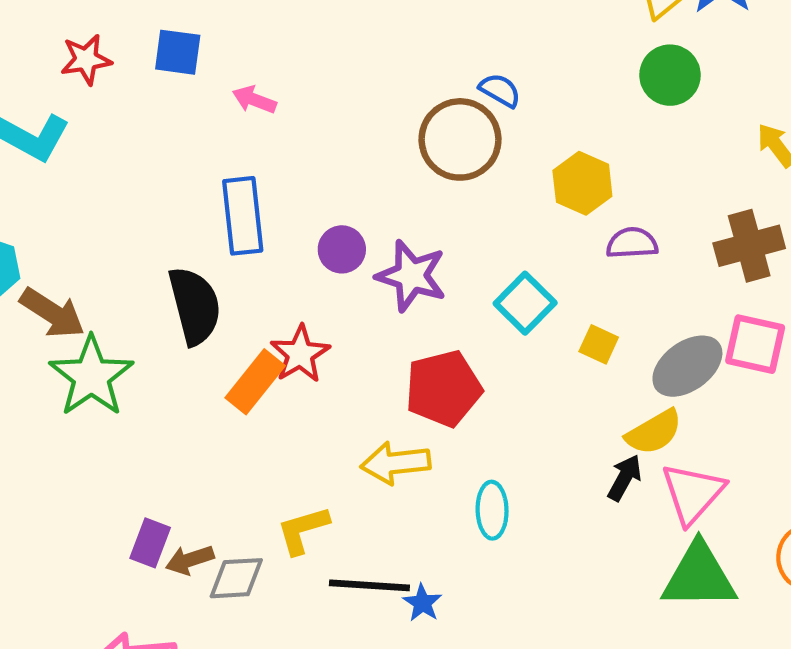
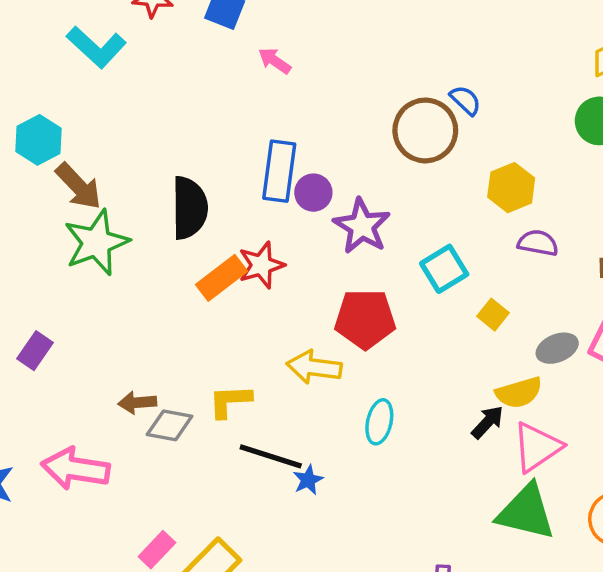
blue rectangle: (243, 216) -> (279, 171), moved
gray ellipse: (687, 366) -> (557, 348), size x0.7
purple rectangle: (150, 543) -> (35, 351), moved

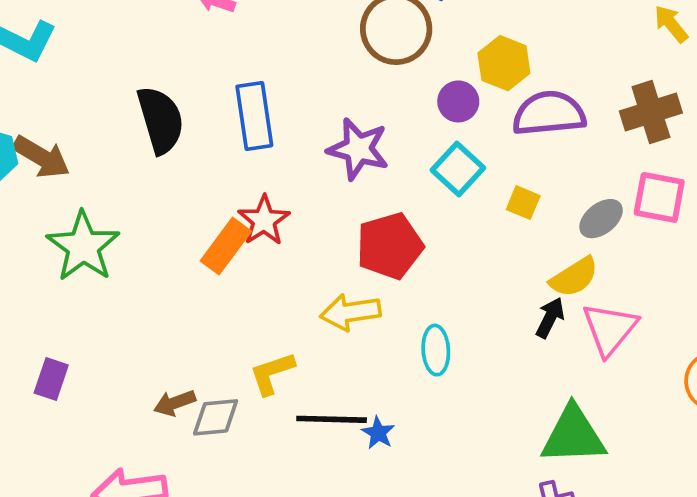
brown arrow: (79, 186) -> (41, 157), moved
purple circle: (313, 193) -> (458, 101), moved
black semicircle: (189, 208) -> (161, 120), moved
purple semicircle: (538, 243) -> (549, 113), size x1.6
green triangle: (526, 512) -> (573, 435), moved

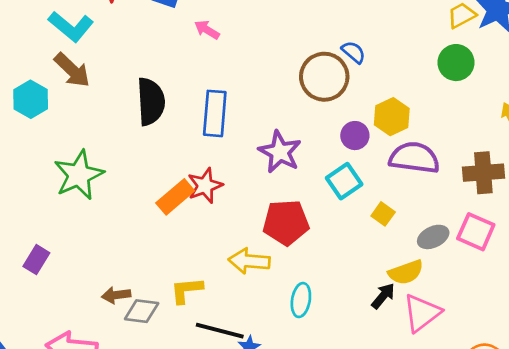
brown arrow: (41, 157) -> (72, 70), moved

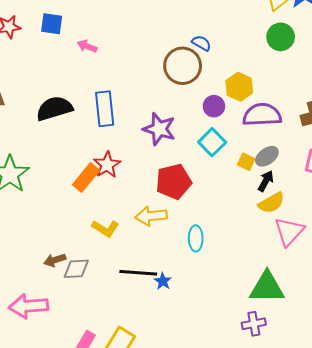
black semicircle: (151, 102) -> (54, 109), turned -93
gray ellipse: (433, 237) -> (267, 156), moved
yellow L-shape: (187, 290) -> (105, 229), moved, turned -132
black arrow: (383, 296) -> (266, 181), moved

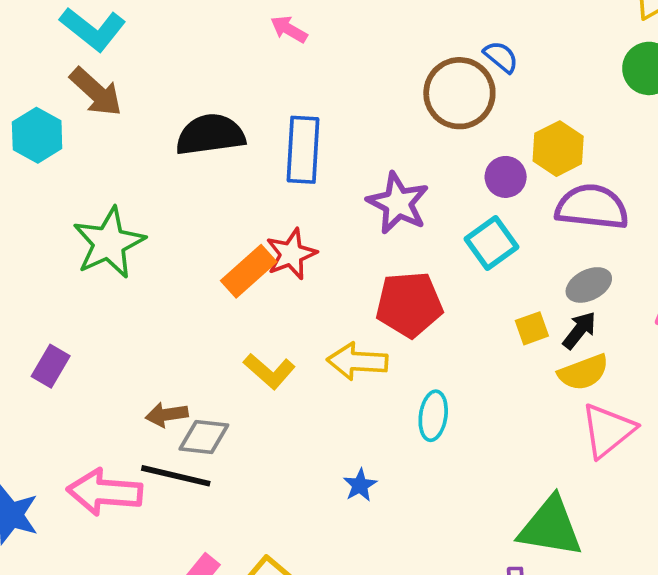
yellow square: (246, 162) -> (532, 328), moved, turned 36
black line: (138, 273) -> (176, 476), moved

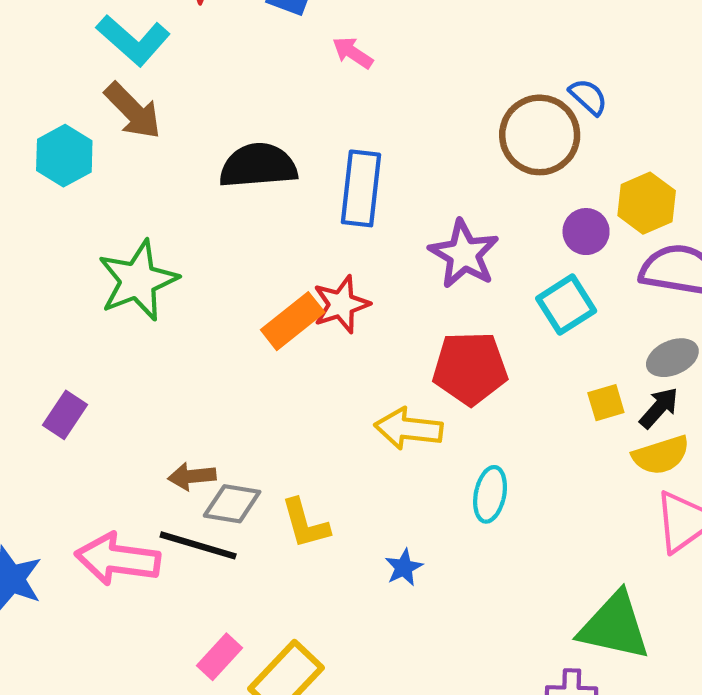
yellow L-shape: (269, 371) -> (305, 524), moved, turned 30

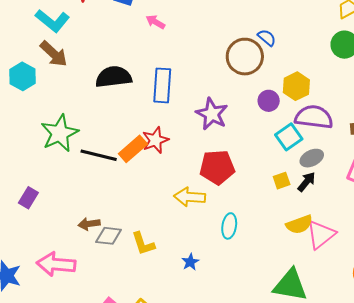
cyan square: (566, 305) -> (289, 137), moved
yellow semicircle: (661, 455) -> (299, 224), moved
black line: (198, 545) -> (99, 155), moved

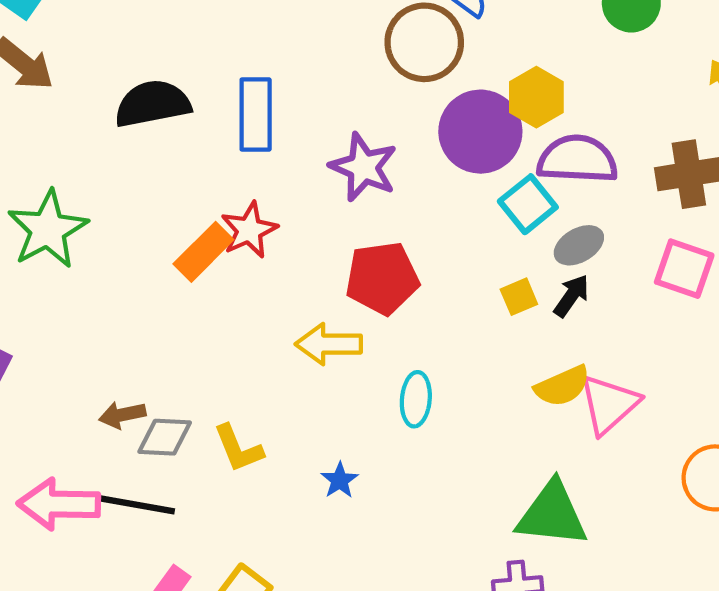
purple circle: (269, 101) -> (480, 132), size x1.8
black line: (99, 155) -> (136, 505), moved

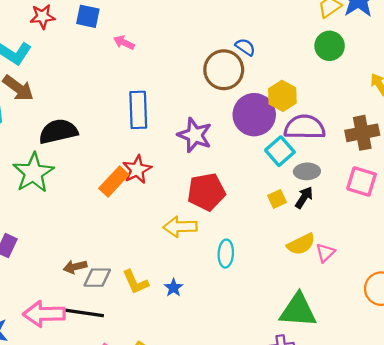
black semicircle: (153, 104) -> (58, 131), moved
gray ellipse: (579, 245) -> (307, 171), turned 30
pink triangle: (609, 404) -> (325, 253), size x0.6
blue star: (340, 480) -> (174, 288), moved

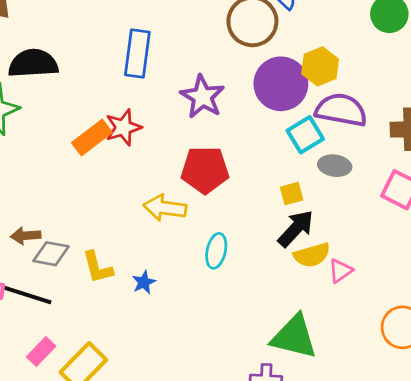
black arrow: (304, 198) -> (296, 228), moved, size x1.4

